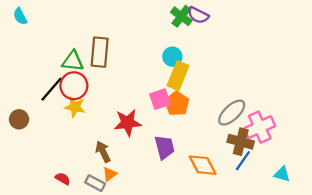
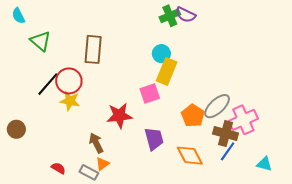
green cross: (181, 16) -> (170, 16), turned 30
green triangle: (73, 61) -> (41, 41), moved, turned 35
orange pentagon: (177, 104) -> (193, 116), moved
brown circle: (19, 119) -> (16, 129), moved

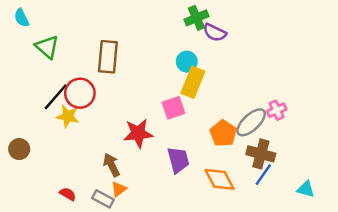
purple semicircle: (186, 15) -> (215, 32), moved
yellow star: (70, 101) -> (68, 116), moved
pink cross: (243, 120) -> (277, 110), moved, size x0.6

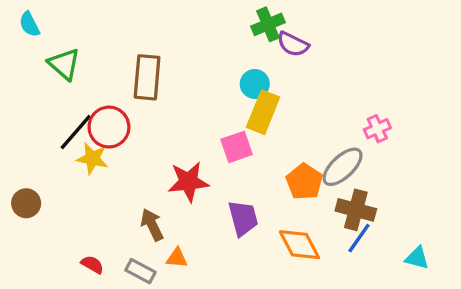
pink cross: (277, 110) -> (377, 129), moved
orange triangle: (119, 189) -> (177, 258), moved, turned 42

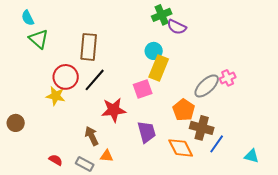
cyan semicircle: (29, 24) -> (28, 18), moved
black line: (76, 132) -> (95, 80), moved
gray ellipse: (343, 167) -> (207, 86), moved
brown cross: (356, 210) -> (202, 128), moved

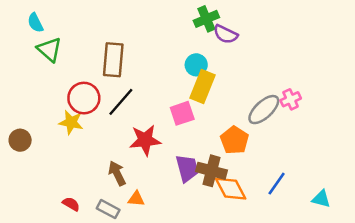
brown circle: (16, 123) -> (20, 140), moved
brown cross: (202, 128) -> (211, 171), moved

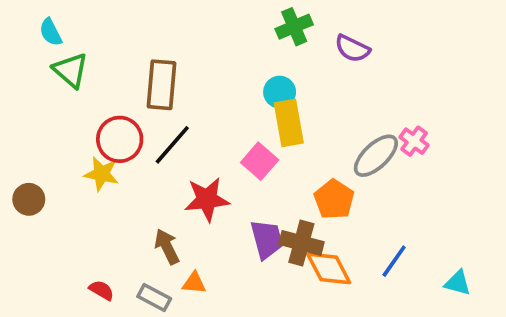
purple semicircle: (226, 34) -> (352, 48), moved
yellow rectangle: (203, 87) -> (289, 123), turned -32
pink cross: (291, 99) -> (414, 141), turned -30
pink square: (182, 113) -> (260, 161), turned -30

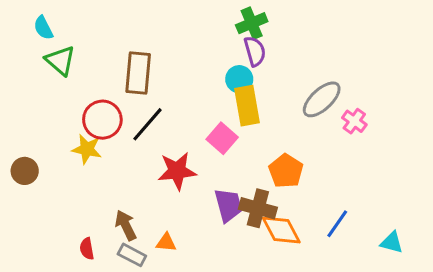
purple semicircle: (352, 48) -> (255, 51), moved, turned -132
gray ellipse: (376, 156) -> (322, 99), moved
brown arrow: (167, 247) -> (126, 225), moved
red semicircle: (101, 290) -> (87, 249), turned -130

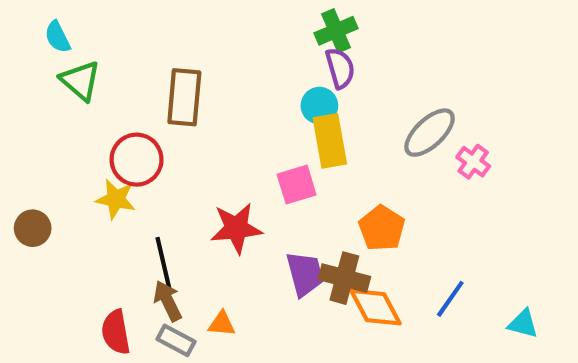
black line: (148, 124) -> (164, 264), moved, turned -54
pink square: (222, 138) -> (297, 185), turned 32
red semicircle: (87, 249) -> (116, 332), size x1.5

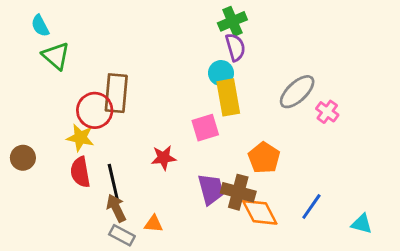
brown rectangle: (184, 97) -> (116, 93), moved
red star: (236, 228) -> (164, 158), size x0.7
red semicircle: (116, 332) -> (80, 172), moved

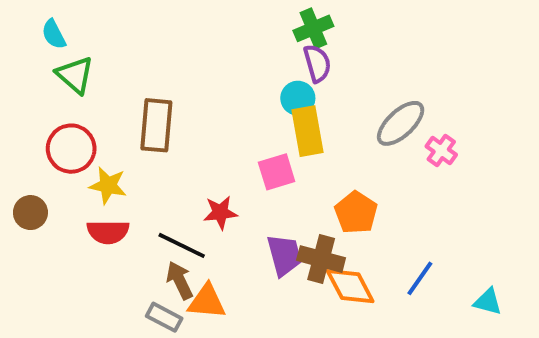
red circle: (95, 110) -> (71, 149), moved
red semicircle: (80, 172) -> (108, 232), turned -80
black line: (113, 182) -> (182, 245), moved, turned -51
brown arrow: (116, 208) -> (180, 280), moved
orange triangle: (154, 224) -> (207, 302), size x1.5

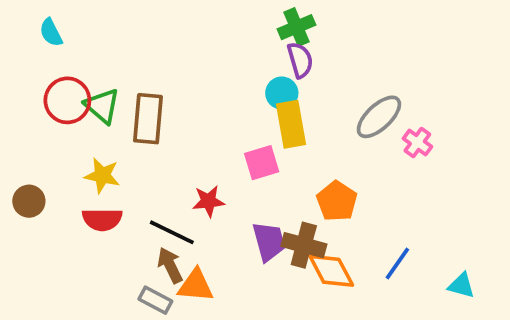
green triangle: (75, 75) -> (102, 106), moved
red circle: (71, 149) -> (67, 100), moved

